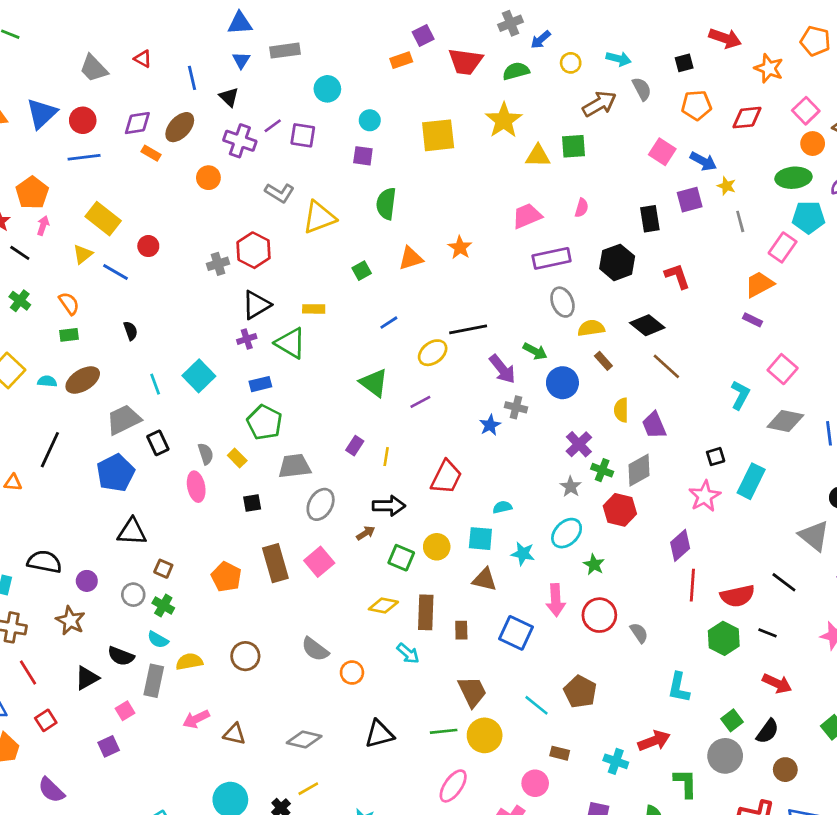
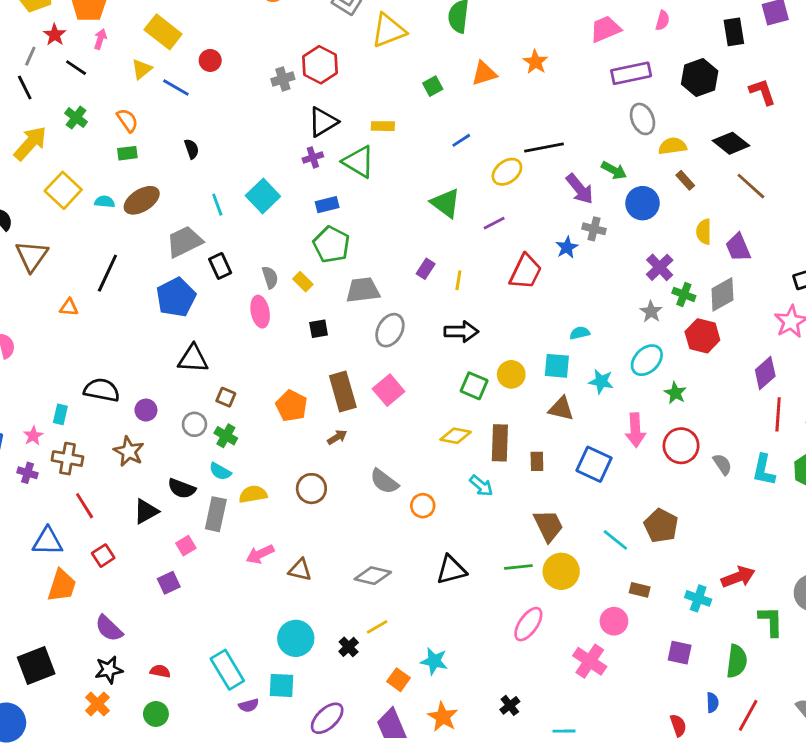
red trapezoid: (446, 477) -> (525, 272), moved
brown arrow: (366, 533) -> (337, 437), moved
cyan L-shape: (679, 688) -> (764, 470), moved

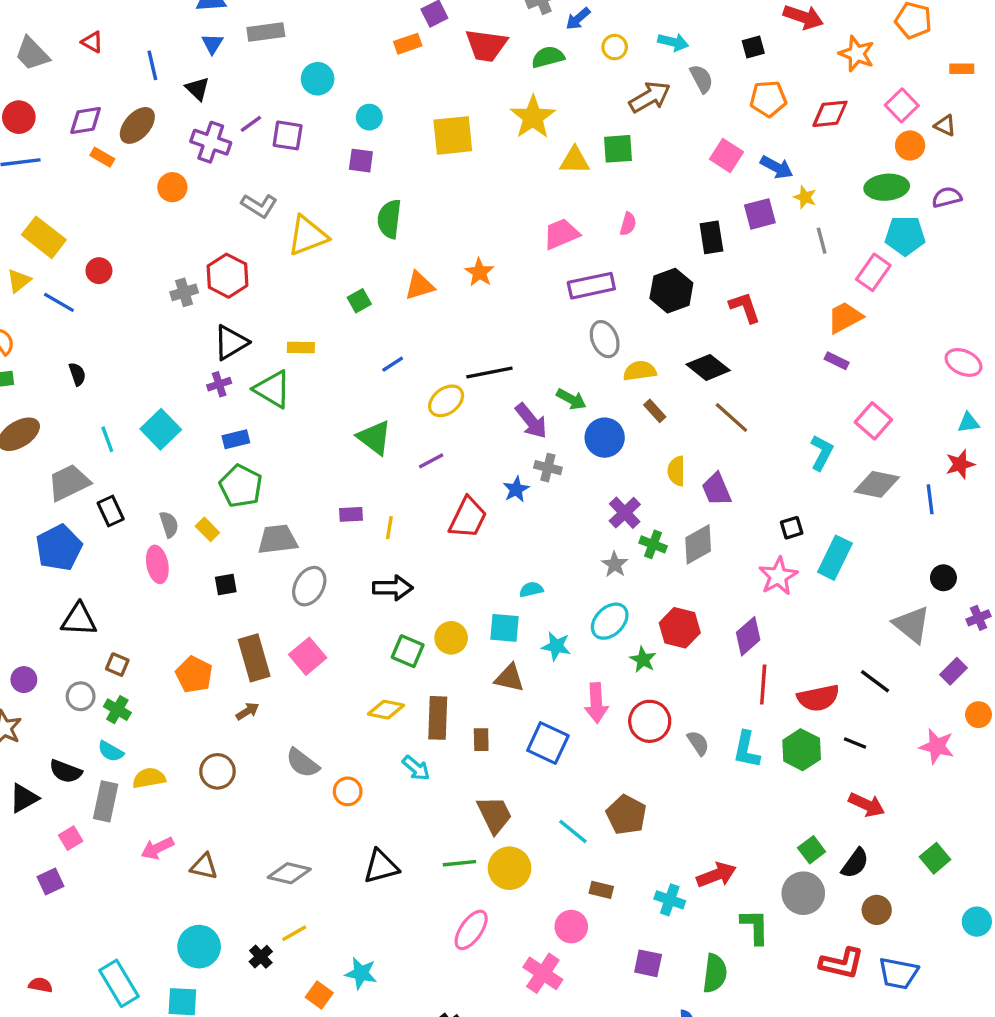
purple rectangle: (426, 269) -> (351, 514), turned 54
red hexagon: (702, 336) -> (680, 628), moved

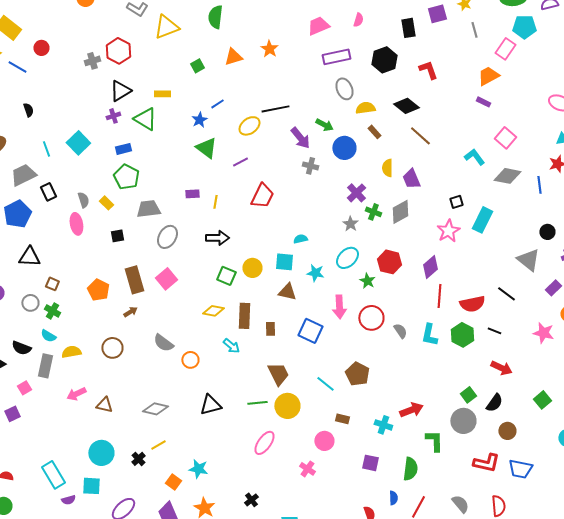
cyan L-shape: (822, 453) -> (474, 157), turned -65
blue star: (516, 489) -> (199, 120), moved
pink cross: (543, 973) -> (307, 469), size x0.7

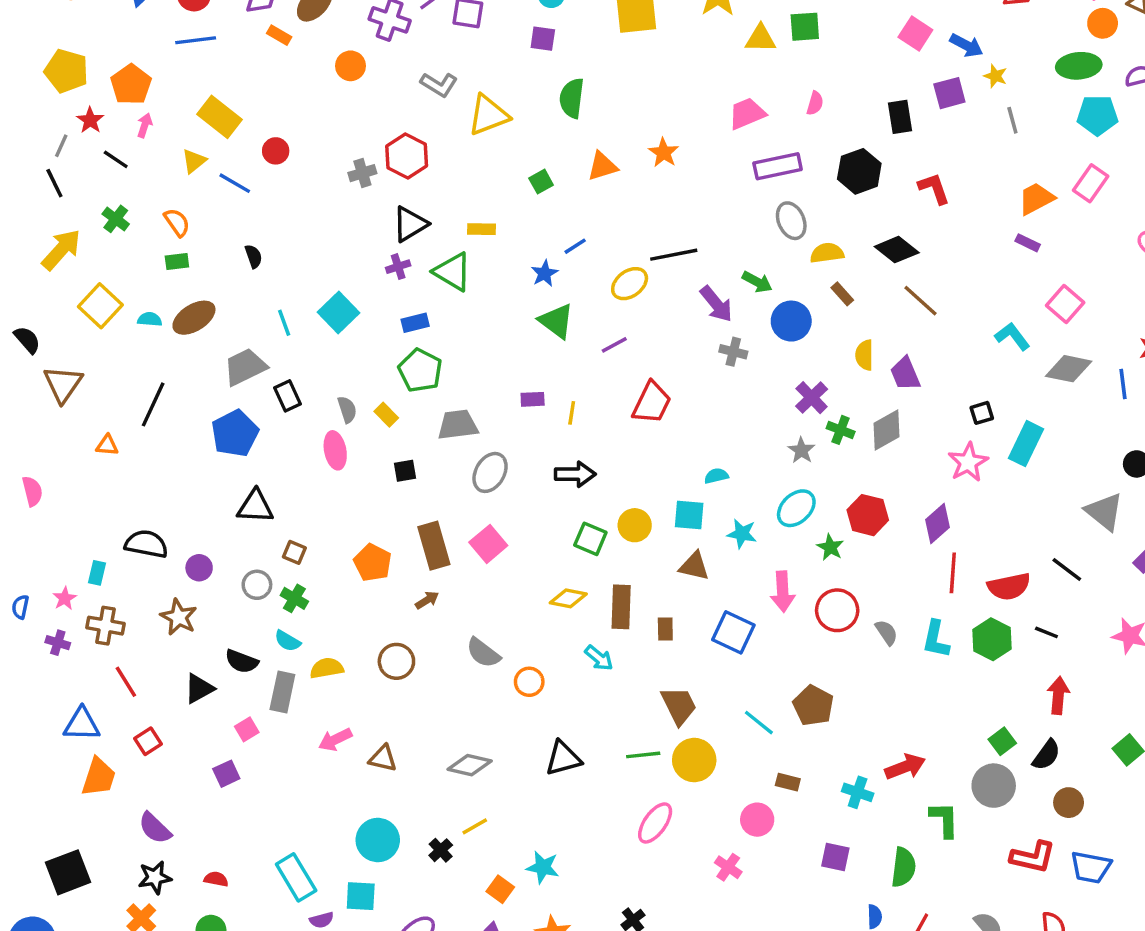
pink rectangle: (505, 49) -> (1091, 183), moved
red arrow: (501, 368) -> (1058, 695), turned -110

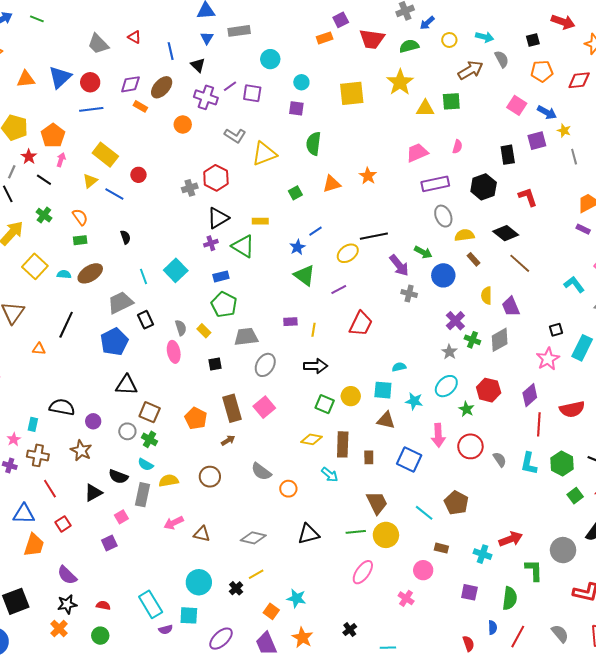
brown square: (294, 552) -> (150, 412), size x1.5
red semicircle: (1009, 586) -> (572, 409), moved
green square: (1002, 741) -> (575, 496), moved

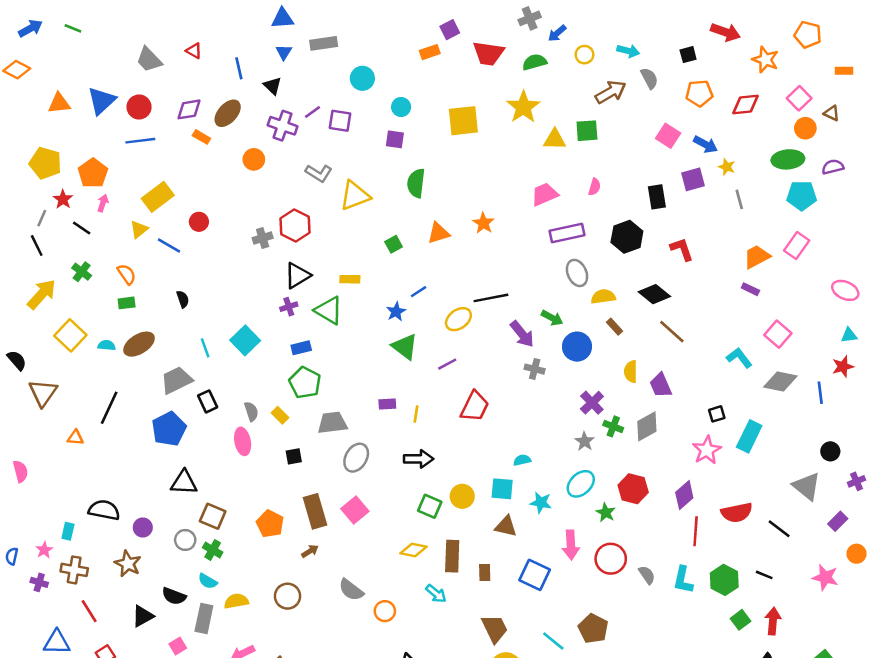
yellow rectangle: (105, 155) -> (158, 197), turned -75

